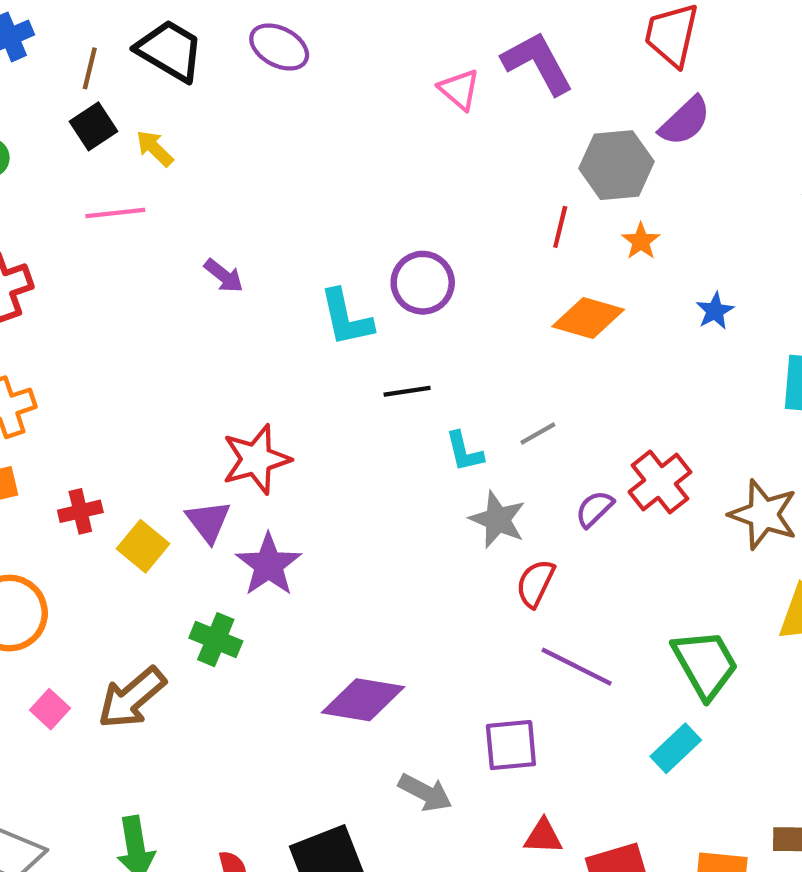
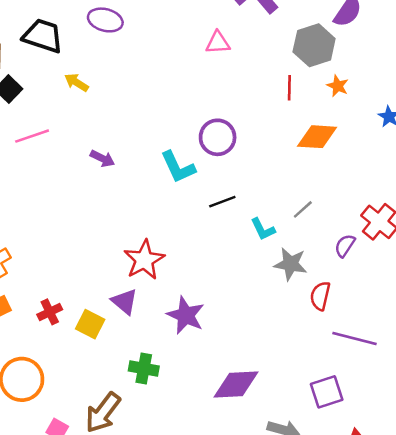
pink triangle: (459, 89) -> (218, 43), moved, turned -32
yellow arrow: (155, 148) -> (76, 82), moved
purple star: (268, 565) -> (186, 315), moved

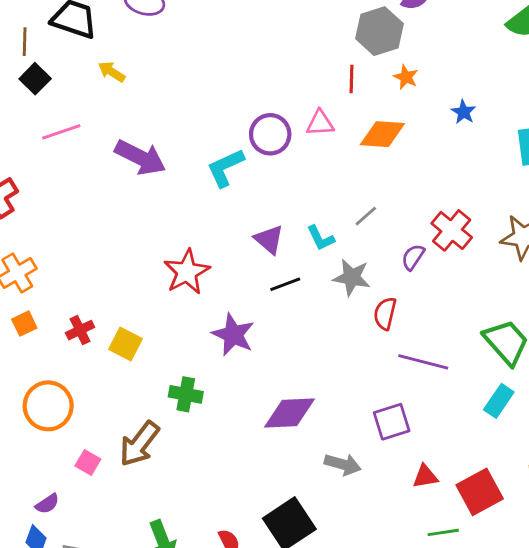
pink triangle: (218, 43) -> (320, 123), moved
purple arrow: (102, 158) -> (140, 157), size x1.8
cyan L-shape: (178, 167) -> (225, 168), turned 90
black line: (222, 202) -> (285, 284), moved
purple triangle: (125, 302) -> (269, 239), moved

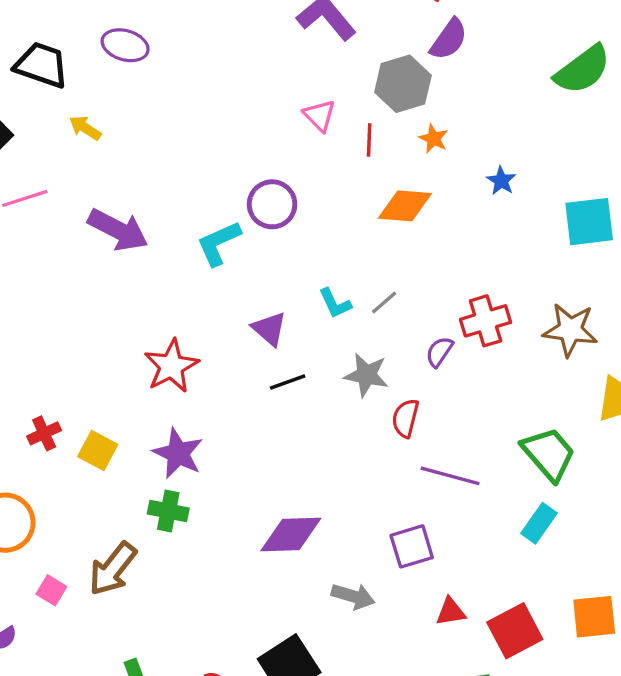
pink triangle: (320, 123) -> (319, 115), moved, turned 48
red cross: (452, 230) -> (486, 321), turned 33
cyan L-shape: (321, 238) -> (335, 303), moved
purple star: (233, 335) -> (178, 453), moved

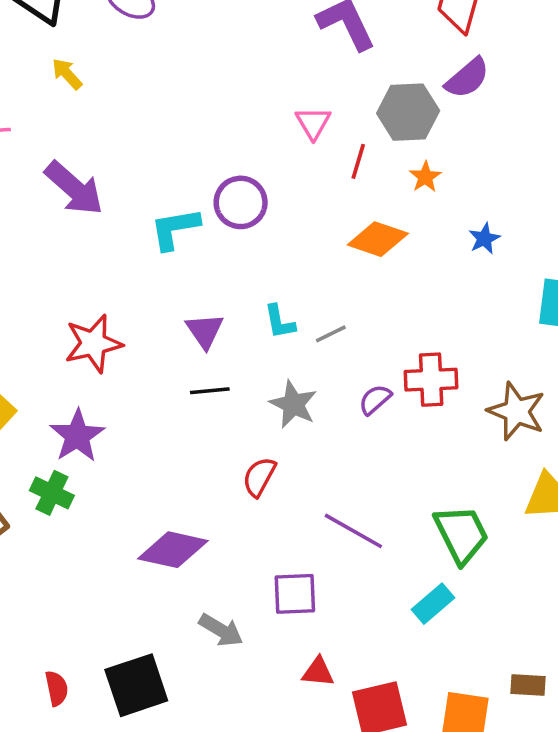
red semicircle: (405, 418) -> (259, 477), moved

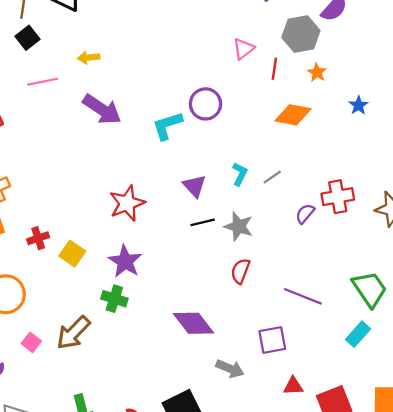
yellow arrow: (67, 74) -> (89, 57), moved, turned -45
pink triangle: (313, 123) -> (243, 49), turned 30
cyan L-shape: (280, 322) -> (240, 174), turned -135
gray star: (293, 404) -> (239, 226), moved
purple diamond: (173, 550) -> (193, 323), turned 48

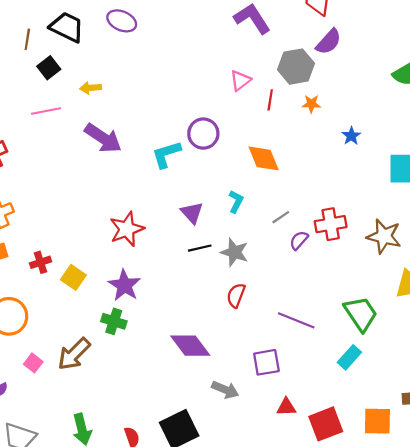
black square: (27, 38) -> (49, 68), moved
orange star: (317, 72) -> (311, 104), turned -30
orange diamond: (293, 115) -> (264, 158), moved, turned 56
gray line: (272, 177) -> (281, 217), moved

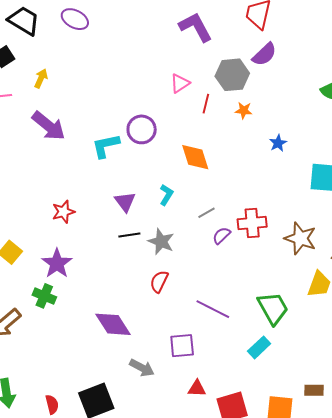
yellow arrow: (91, 88) -> (41, 78), turned 114
red star: (127, 229) -> (63, 212), size x0.7

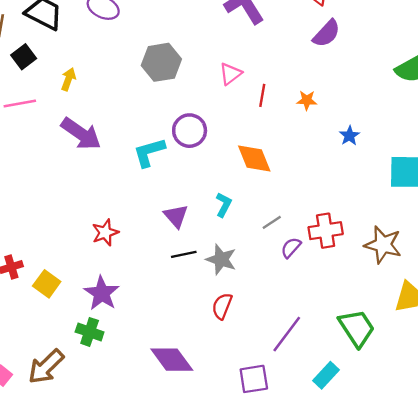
gray hexagon: (232, 75) -> (161, 62), moved
purple line: (213, 309) -> (287, 334), turned -76
cyan rectangle: (259, 347) -> (326, 375), moved

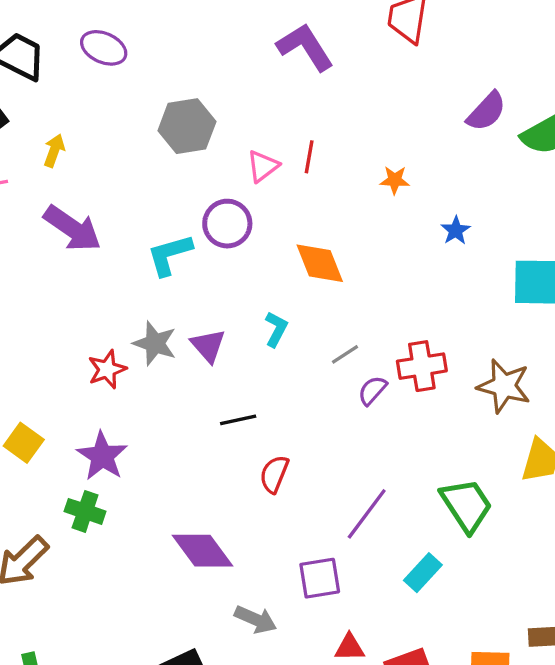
purple semicircle: (326, 33) -> (486, 111), moved
pink triangle: (230, 74) -> (263, 166), moved
red line: (262, 95) -> (309, 157), moved
black line: (184, 254) -> (238, 420), moved
gray star: (221, 259) -> (155, 343), moved

